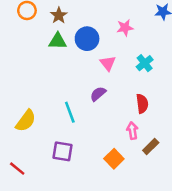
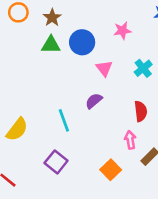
purple square: (62, 151) -> (56, 162), turned 30

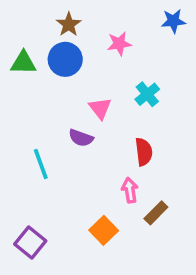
brown star: (52, 18) -> (69, 24), moved
pink triangle: (104, 68) -> (100, 108), moved
purple semicircle: (94, 101) -> (81, 138), turned -120
purple square: (56, 162) -> (30, 243), moved

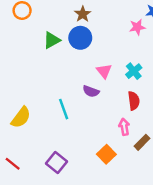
pink star: (119, 44) -> (137, 27), moved
green triangle: (23, 63) -> (52, 40), turned -30
cyan cross: (147, 94) -> (134, 71), moved

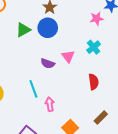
cyan cross: (134, 71) -> (94, 47), moved
purple semicircle: (91, 91) -> (48, 63), moved
pink arrow: (124, 127) -> (50, 104), moved

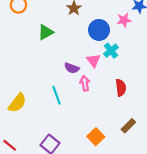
blue circle: (48, 28) -> (99, 30), moved
cyan cross: (94, 47) -> (111, 51), moved
pink arrow: (50, 104) -> (85, 83), moved

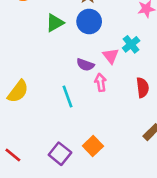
blue circle: (99, 30) -> (89, 22), moved
yellow semicircle: (17, 103) -> (18, 91), moved
orange square: (96, 137) -> (93, 146), moved

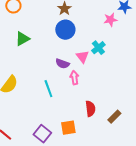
green triangle: (55, 23) -> (22, 39), moved
red semicircle: (142, 88) -> (90, 109), moved
orange square: (93, 146) -> (68, 128), turned 35

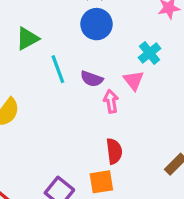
pink triangle: (82, 57) -> (133, 80), moved
cyan line: (48, 89) -> (58, 69), moved
red semicircle: (90, 109) -> (114, 151), moved

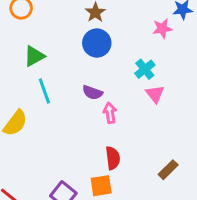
cyan line: (58, 69) -> (44, 91), moved
pink triangle: (133, 80) -> (155, 94), moved

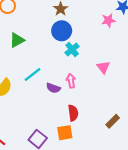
cyan cross: (145, 69) -> (72, 49), moved
cyan line: (44, 91) -> (33, 74), moved, turned 72
purple semicircle: (92, 93) -> (53, 88), moved

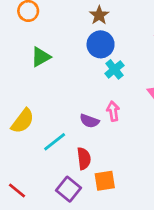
cyan line: (33, 74) -> (55, 142), moved
red semicircle: (73, 113) -> (84, 158), moved

